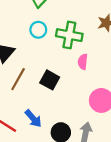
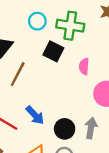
pink semicircle: (83, 62) -> (84, 66), moved
black square: (50, 80) -> (53, 51), moved

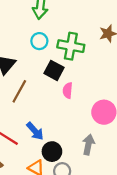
pink semicircle: (84, 66) -> (68, 90), moved
black circle: (65, 129) -> (52, 152), moved

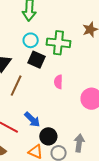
black square: (54, 70) -> (37, 60), moved
gray arrow: (88, 145) -> (79, 143), moved

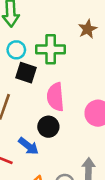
pink semicircle: (58, 82) -> (55, 97), size x1.6
black circle: (48, 136) -> (48, 127), moved

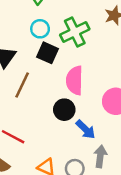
green cross: (51, 49) -> (75, 32), turned -32
blue arrow: (29, 146) -> (86, 129), moved

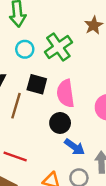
black square: (47, 53) -> (37, 84), moved
blue arrow: (86, 129) -> (75, 147), moved

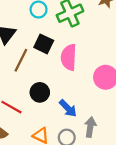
black circle: (60, 123) -> (40, 92), moved

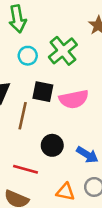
pink semicircle: (69, 57) -> (74, 99), turned -90

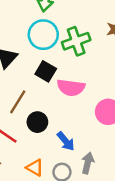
cyan circle: (28, 56) -> (43, 35), size x1.6
brown line: (23, 116) -> (18, 102), moved

